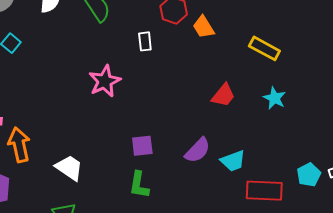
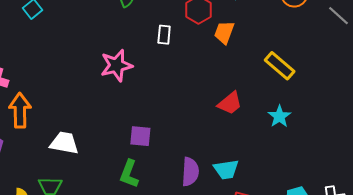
orange trapezoid: (203, 27) -> (224, 32), turned 40
purple semicircle: (198, 150) -> (190, 172), moved, turned -52
white trapezoid: (69, 168) -> (64, 143), turned -36

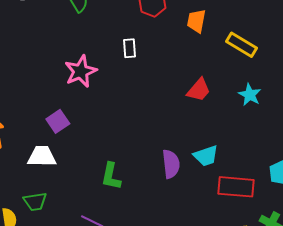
orange trapezoid: (224, 32) -> (196, 21), moved
white rectangle: (164, 35) -> (130, 48), moved
purple square: (140, 136) -> (58, 121), moved, turned -30

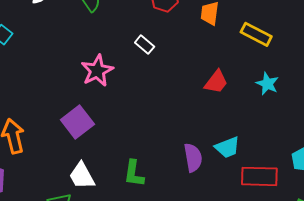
white rectangle: (130, 48) -> (145, 45), turned -42
purple square: (58, 121) -> (77, 122), size x1.4
white trapezoid: (42, 156) -> (82, 176), moved, turned -116

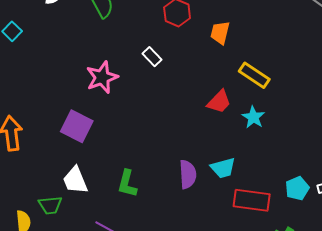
yellow rectangle: (256, 34) -> (254, 75), moved
cyan star: (267, 84) -> (253, 117), moved
purple square: (77, 122) -> (77, 126), turned -32

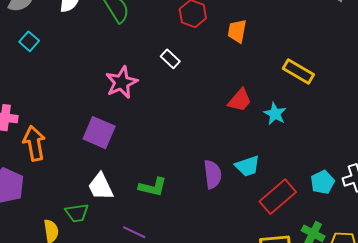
yellow rectangle: (254, 75) -> (298, 72), moved
green L-shape: (127, 184) -> (153, 187), turned -88
red rectangle: (252, 200) -> (278, 197), turned -45

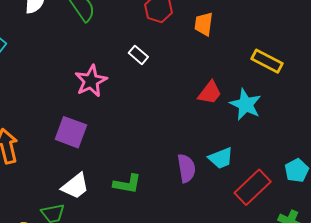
cyan star: (275, 114) -> (246, 104), size x1.4
white trapezoid: (101, 187) -> (75, 186), turned -100

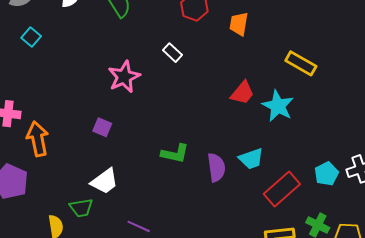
purple square: (71, 132) -> (102, 127), size x0.6
green L-shape: (127, 184) -> (175, 154), moved

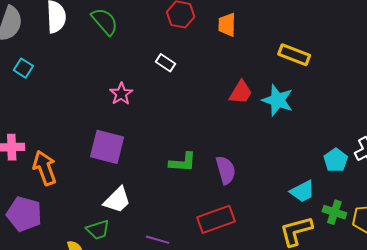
pink star: (124, 77) -> (121, 94), size x0.7
purple square: (102, 127) -> (107, 147), size x1.8
cyan trapezoid: (251, 159) -> (302, 191), moved
red rectangle: (282, 189) -> (216, 219), moved, turned 30

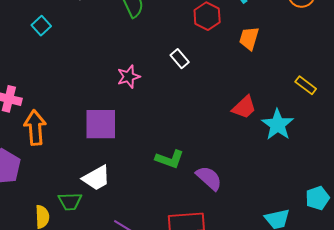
yellow rectangle: (294, 55) -> (306, 85), size x0.7
purple square: (107, 147) -> (101, 124), turned -30
purple semicircle: (226, 170) -> (209, 178), turned -48

